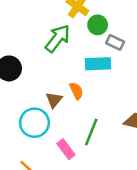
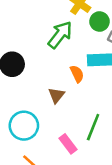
orange semicircle: (76, 91) -> (77, 74), moved
cyan circle: (34, 123) -> (24, 126), moved

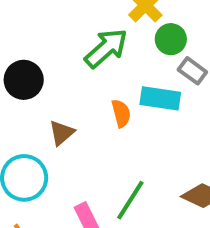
brown triangle: (56, 95) -> (62, 133), moved

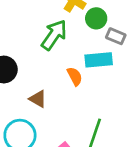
brown triangle: (62, 133) -> (38, 99), turned -36

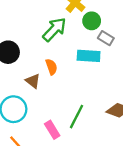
orange semicircle: (75, 76) -> (51, 67), moved

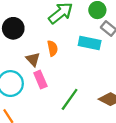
pink rectangle: (52, 130) -> (40, 80), moved

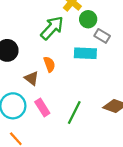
pink rectangle: (40, 80) -> (42, 107), moved

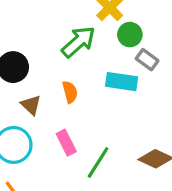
brown triangle: (32, 78) -> (31, 105), moved
pink rectangle: (42, 107) -> (66, 143), moved

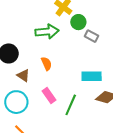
green arrow: (79, 42) -> (47, 31), turned 45
cyan rectangle: (122, 82) -> (92, 76), moved

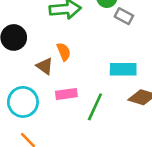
brown triangle: (23, 75) -> (45, 66), moved
pink rectangle: (49, 96) -> (66, 94), turned -63

